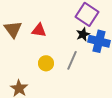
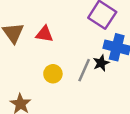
black star: (83, 34) -> (101, 63), moved

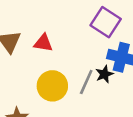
yellow circle: (53, 74) -> (52, 86), size x1.5

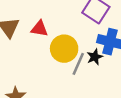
yellow circle: (52, 86) -> (64, 49), moved

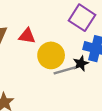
gray line: (78, 64) -> (65, 70), turned 50

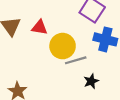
black star: (81, 63) -> (91, 81), moved

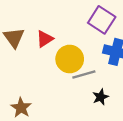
red triangle: (39, 27) -> (45, 39), turned -42

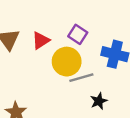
purple square: (102, 20) -> (78, 34), moved, size x0.7

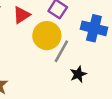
gray line: (81, 78) -> (61, 51), turned -45

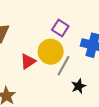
red triangle: (22, 15) -> (28, 61), moved

